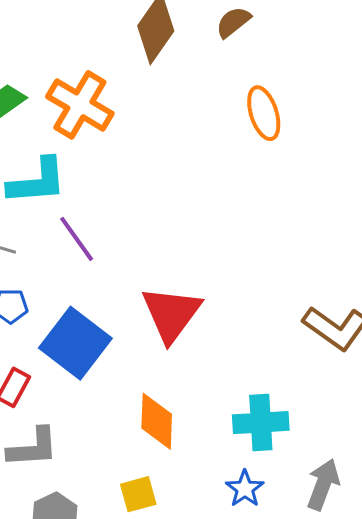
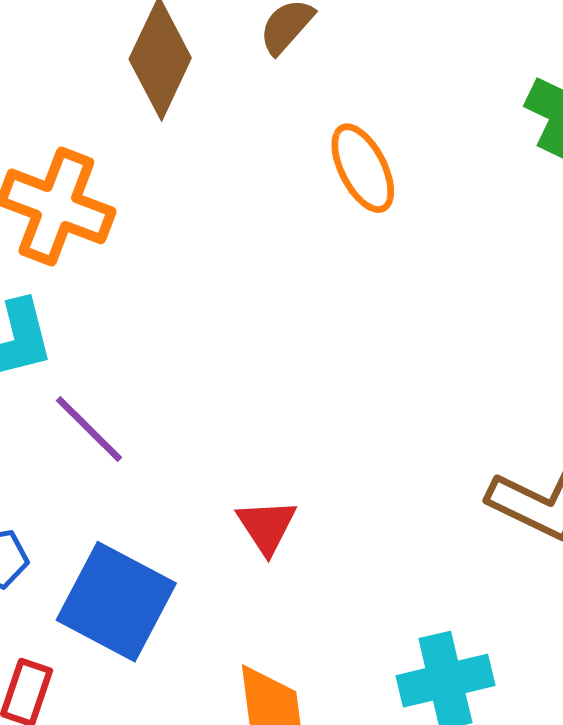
red triangle: (171, 314) -> (267, 526), size x0.6

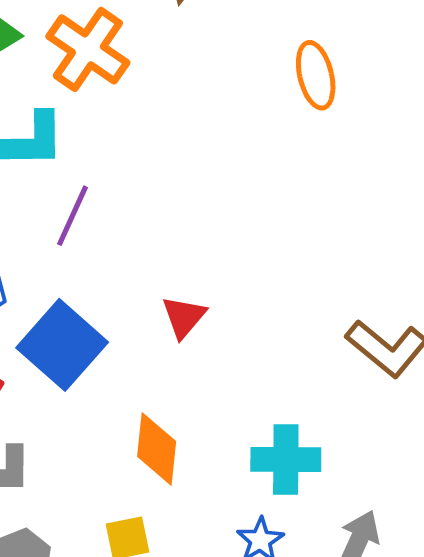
purple line: (89, 429) -> (73, 216), turned 56

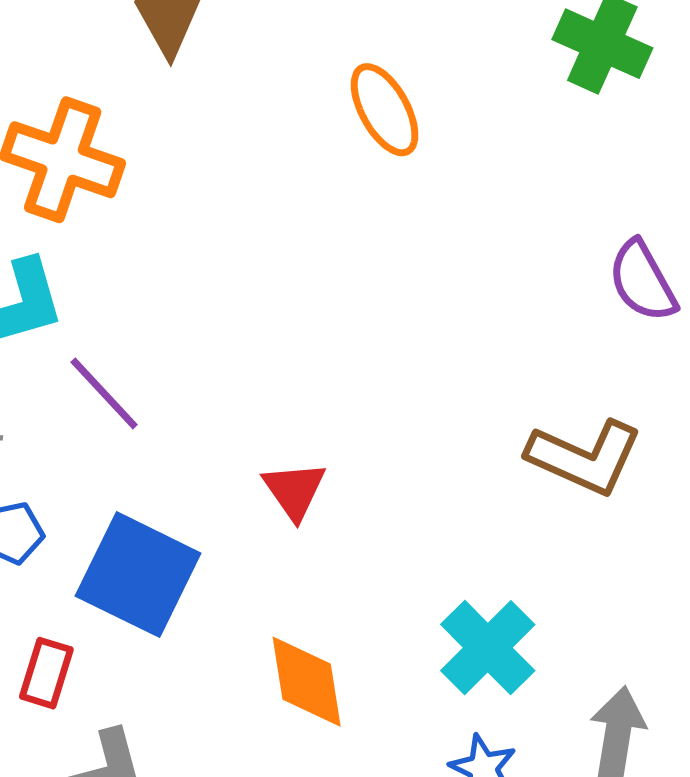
purple line: (73, 216) -> (104, 393), turned -52
cyan cross: (286, 459) -> (488, 648), turned -30

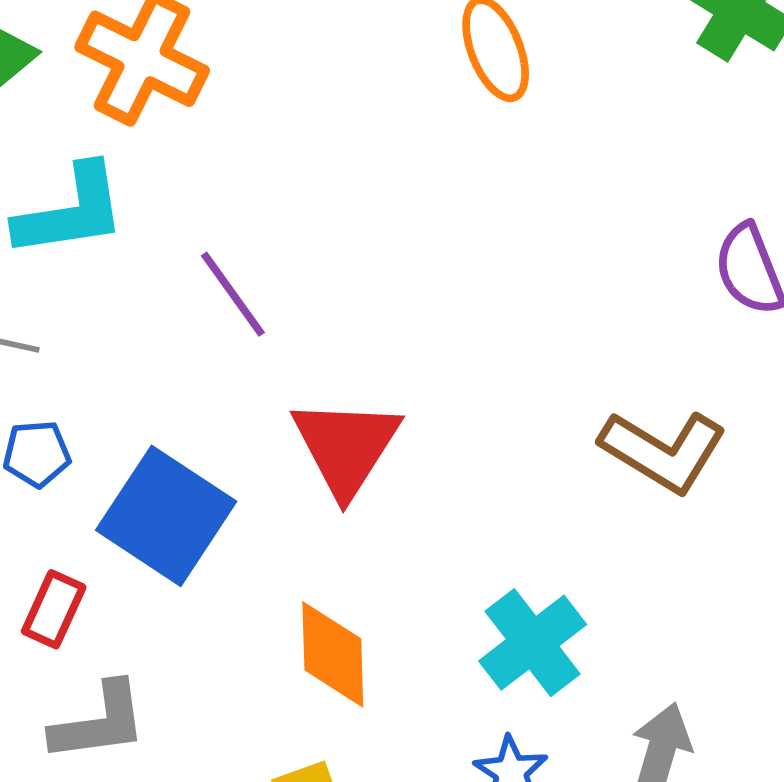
purple line: (104, 393) -> (233, 294), moved
red triangle: (294, 490) -> (346, 447), size x1.6

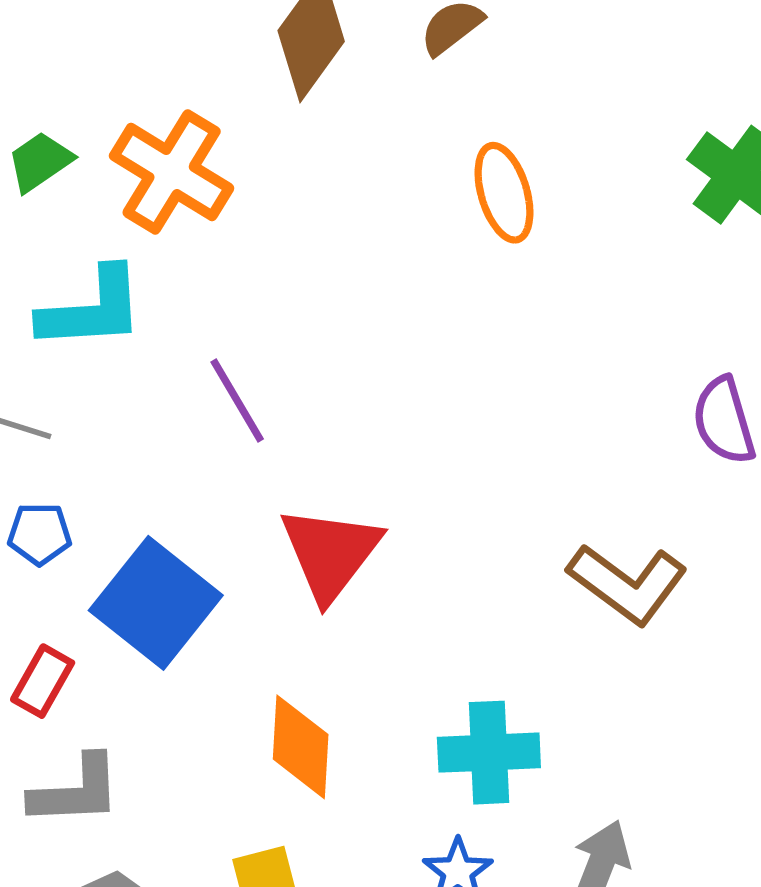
cyan cross: (533, 643) -> (489, 753), turned 30

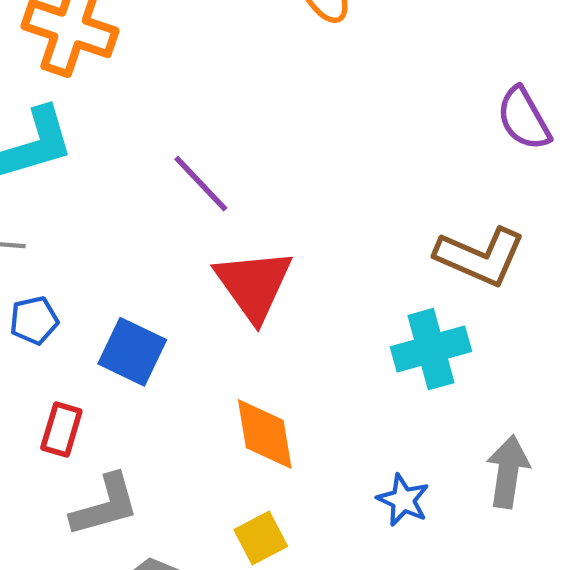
purple line: (237, 400) -> (201, 184), moved
blue square: (156, 603) -> (132, 352), size x0.7
cyan cross: (489, 753) -> (431, 349), moved

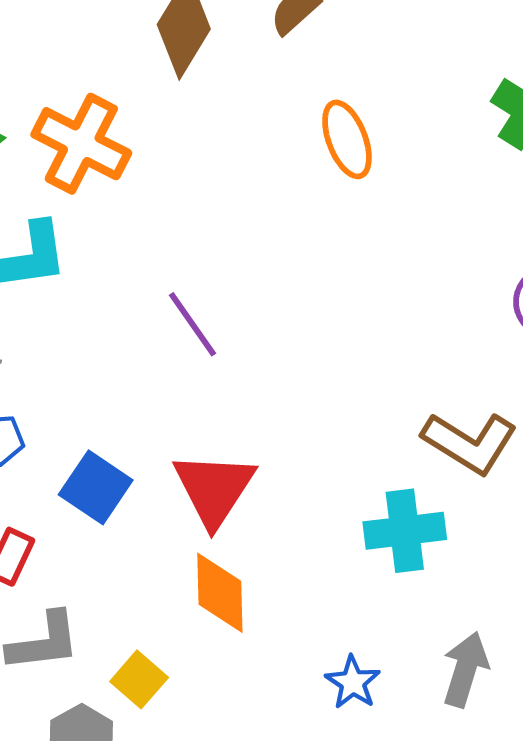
red triangle: (254, 285) -> (214, 489), moved
yellow square: (261, 538) -> (139, 679), moved, turned -30

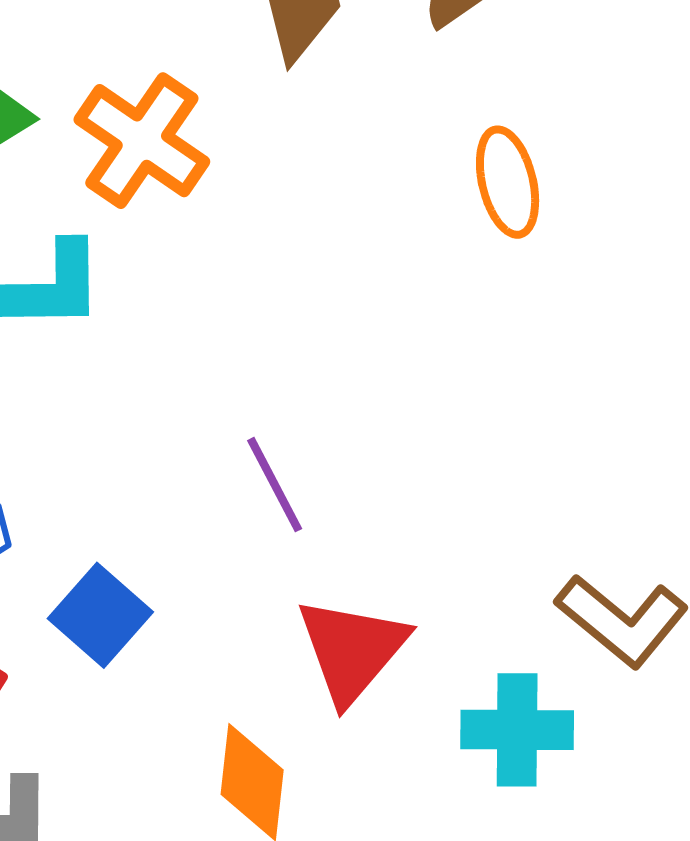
purple line: (192, 324) -> (275, 485), moved
red triangle: (214, 489) -> (352, 650), moved

